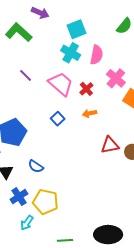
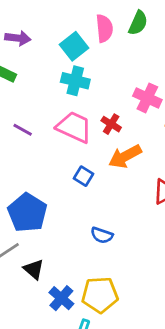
pink semicircle: (97, 55) -> (104, 28), moved
orange arrow: (89, 113) -> (125, 156), size x1.6
blue semicircle: (36, 166) -> (102, 235), moved

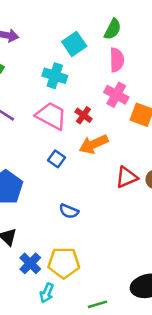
pink semicircle: (104, 28) -> (117, 60), moved
cyan square: (74, 46) -> (74, 44), moved

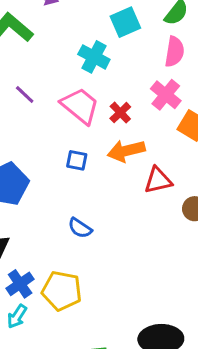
blue square: (56, 159) -> (77, 160), turned -35
red triangle: (127, 177) -> (158, 180), moved
cyan arrow: (47, 293) -> (17, 316), moved

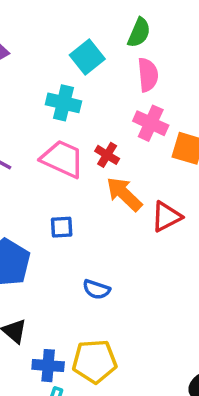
orange arrow: (126, 151) -> (124, 194), turned 72
blue square: (77, 160) -> (62, 227), moved
blue cross: (20, 284) -> (48, 366), turned -36

